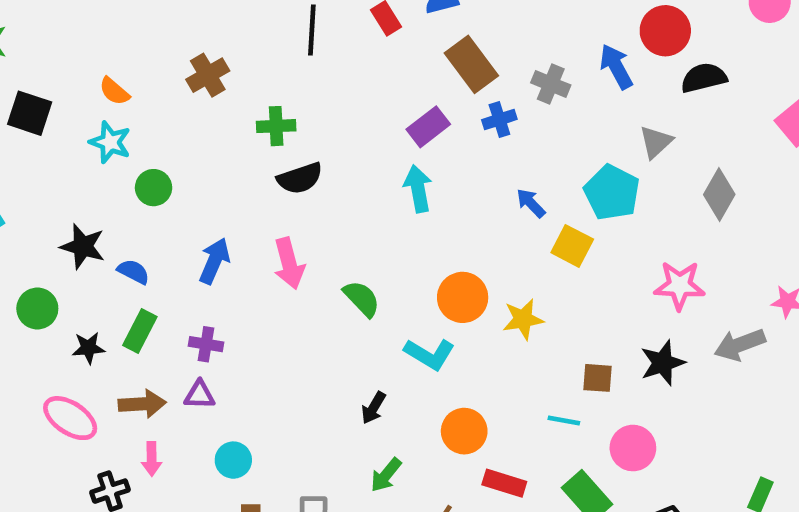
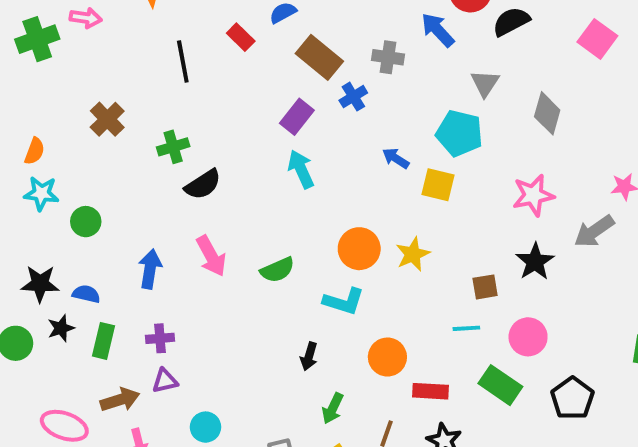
orange semicircle: (114, 91) -> (35, 151), turned -96
green semicircle: (362, 299) -> (277, 270), turned 124
black star: (89, 348) -> (61, 328), moved

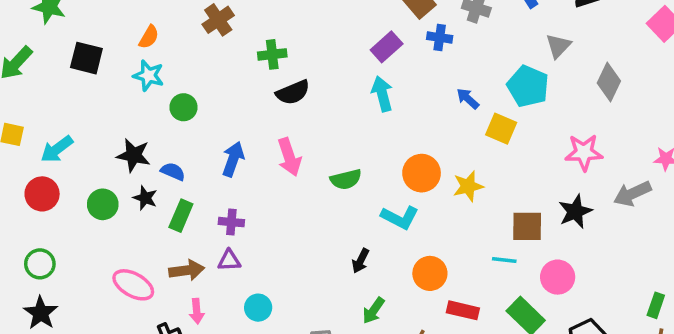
blue cross: (353, 97) -> (440, 38), turned 30
brown square: (485, 287) -> (527, 226), size x1.4
black star: (61, 328) -> (145, 198), turned 30

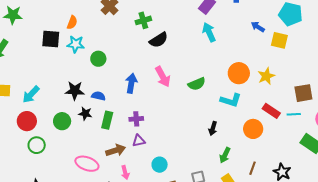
black square: (86, 58) -> (51, 39), moved
green circle: (40, 264) -> (37, 145), moved
red rectangle: (463, 310) -> (271, 111), moved, turned 30

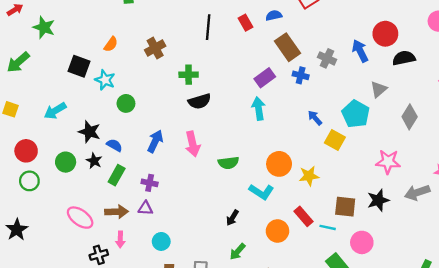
orange semicircle: (72, 22) -> (111, 44), moved
cyan arrow: (31, 94) -> (55, 111), moved

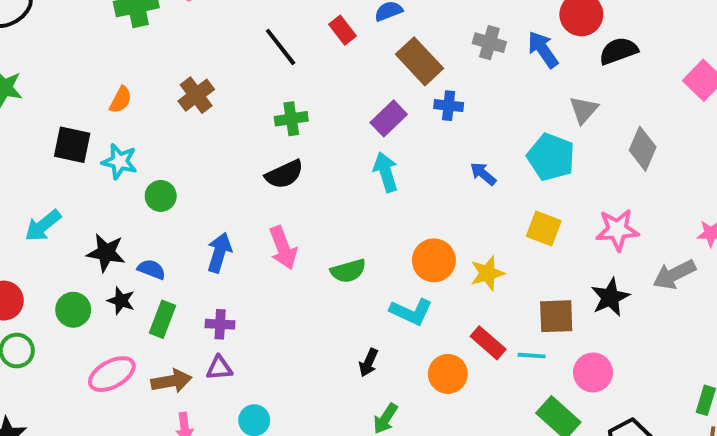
black line: (208, 27) -> (281, 47), turned -35
gray cross: (327, 58) -> (489, 43), moved
green cross: (189, 75) -> (291, 119), moved
yellow square: (335, 140) -> (544, 228), moved
pink ellipse: (80, 218) -> (112, 374), moved, turned -56

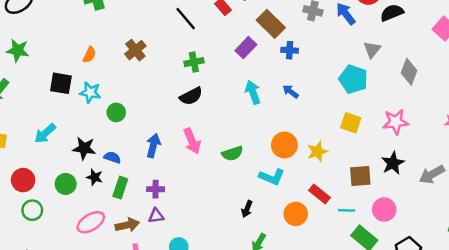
purple rectangle: (389, 118) -> (246, 48), moved
blue arrow: (483, 174) -> (290, 91), moved
gray arrow: (674, 275) -> (432, 174), moved
cyan line: (532, 356) -> (347, 210), moved

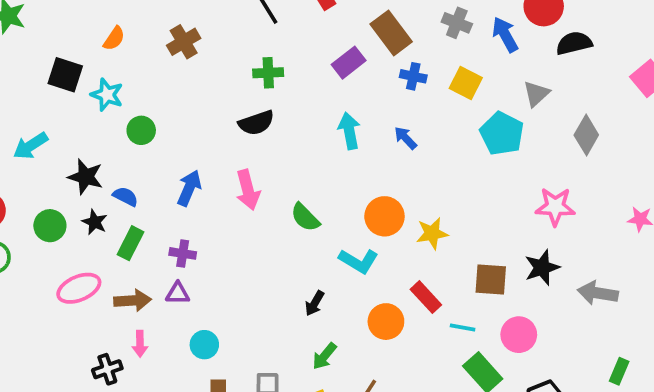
yellow square: (351, 123) -> (466, 83), moved
green semicircle: (232, 153) -> (305, 217), turned 55
gray arrow: (432, 174) -> (598, 293), turned 30

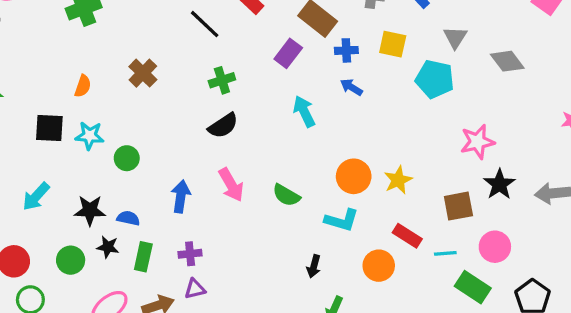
gray diamond: (586, 135) -> (507, 61), turned -52
blue arrow: (405, 138) -> (351, 87), moved
pink star: (555, 207) -> (477, 142), moved

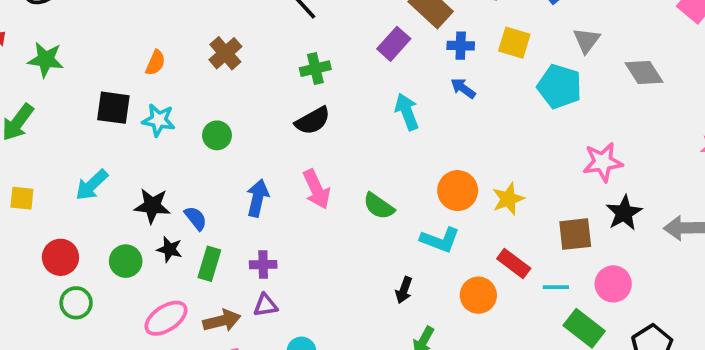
green circle: (127, 158) -> (217, 135), moved
blue semicircle: (128, 218) -> (196, 218), turned 35

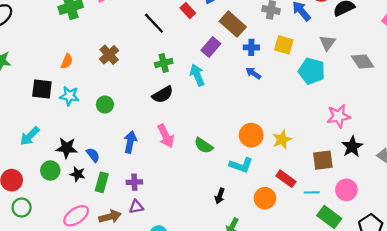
cyan arrow: (407, 112) -> (197, 75), moved
green circle: (126, 261) -> (50, 170), moved

